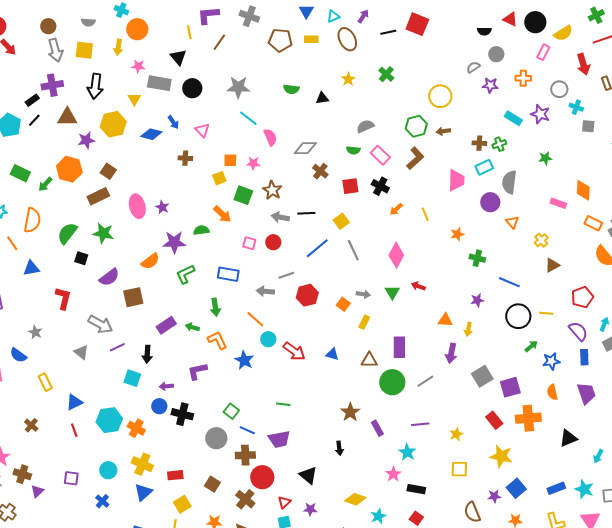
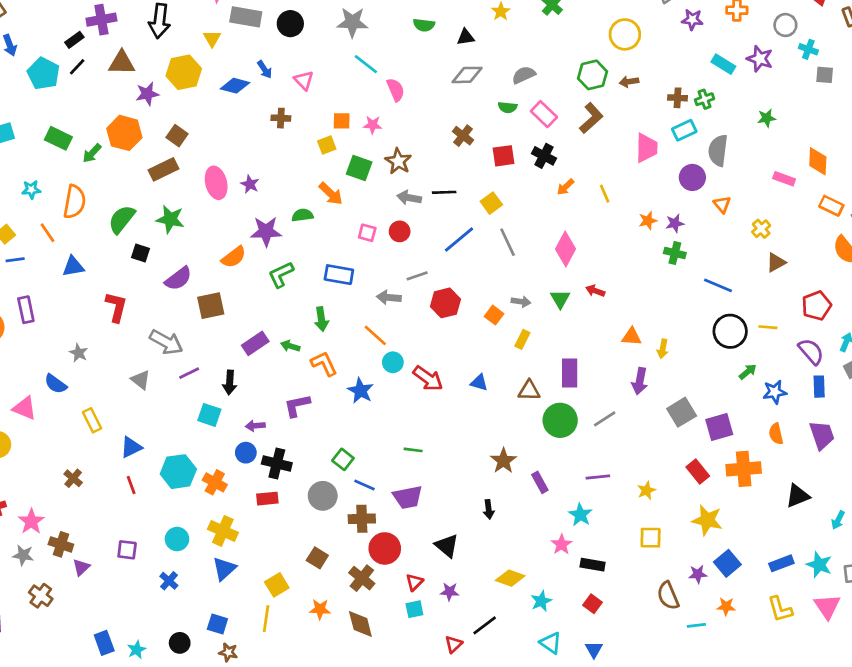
gray diamond: (305, 148) -> (467, 75), moved
purple star: (477, 300) -> (675, 223), moved
red rectangle: (175, 475) -> (267, 499), moved

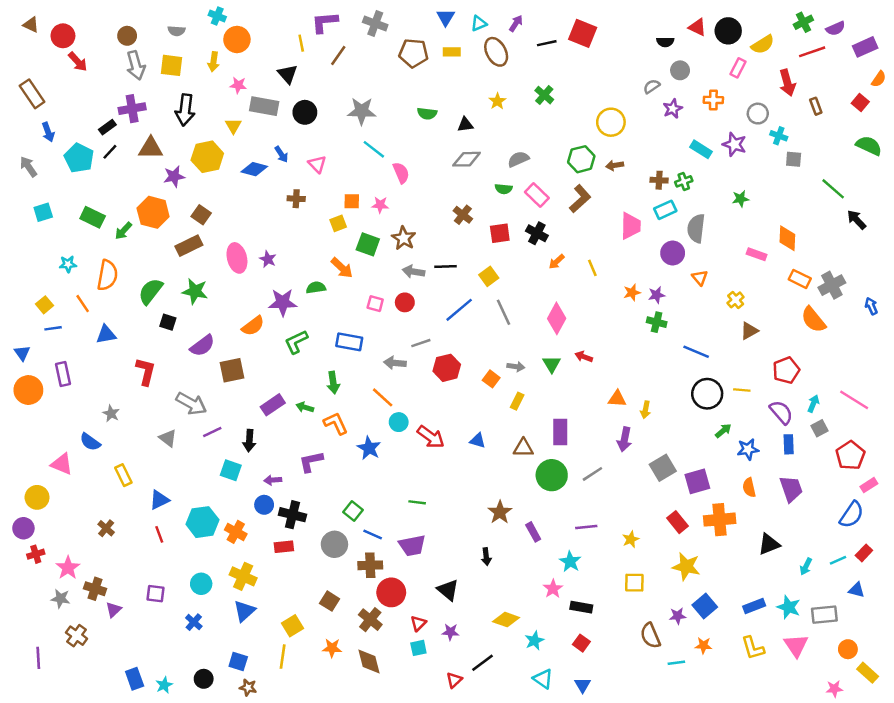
purple star: (692, 20) -> (673, 109), turned -30

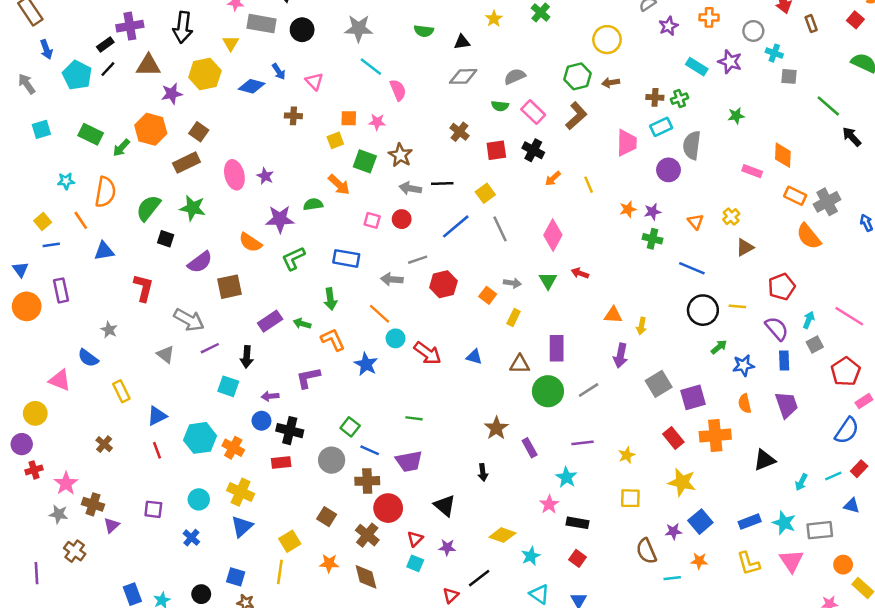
orange triangle: (700, 278) -> (696, 222), moved
orange semicircle: (253, 326) -> (250, 242), turned 70
cyan square: (418, 648) -> (415, 563), turned 35

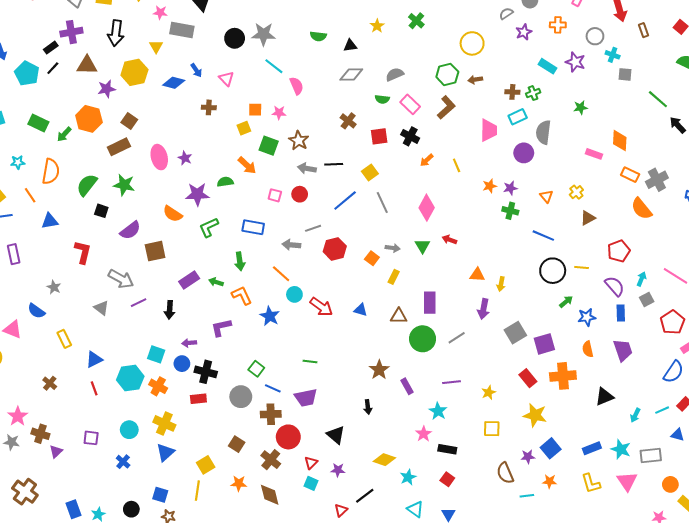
black circle: (302, 30) -> (235, 38), moved
cyan square: (228, 386) -> (156, 354), moved
brown cross: (75, 551) -> (25, 492), moved, size x1.4

